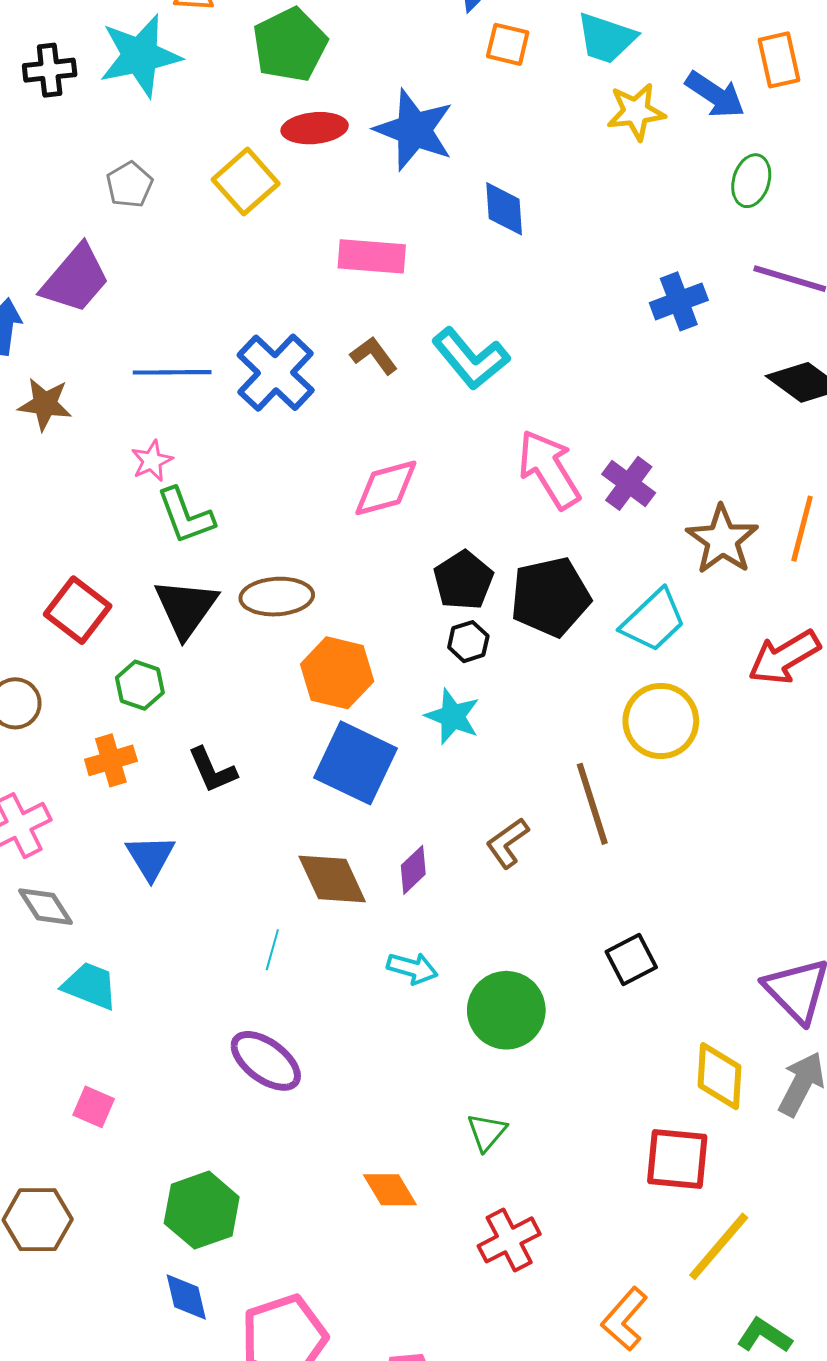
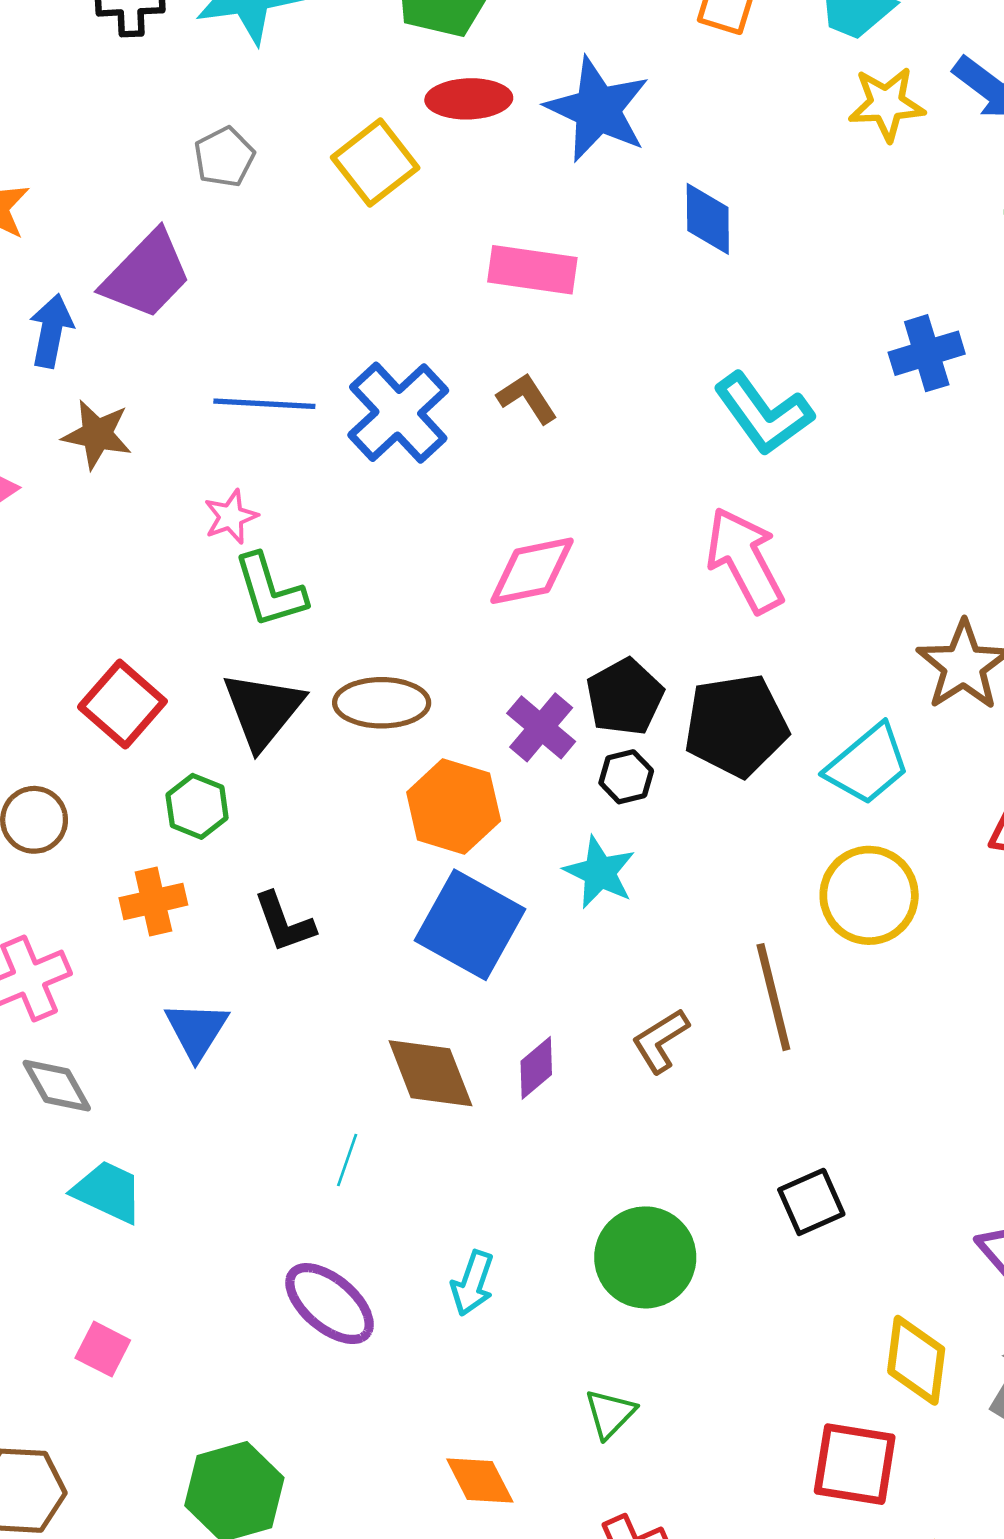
cyan L-shape: (471, 359) -> (764, 414), moved
purple cross: (629, 483) -> (541, 727), moved
cyan arrow: (412, 968) -> (472, 1283), moved, turned 90

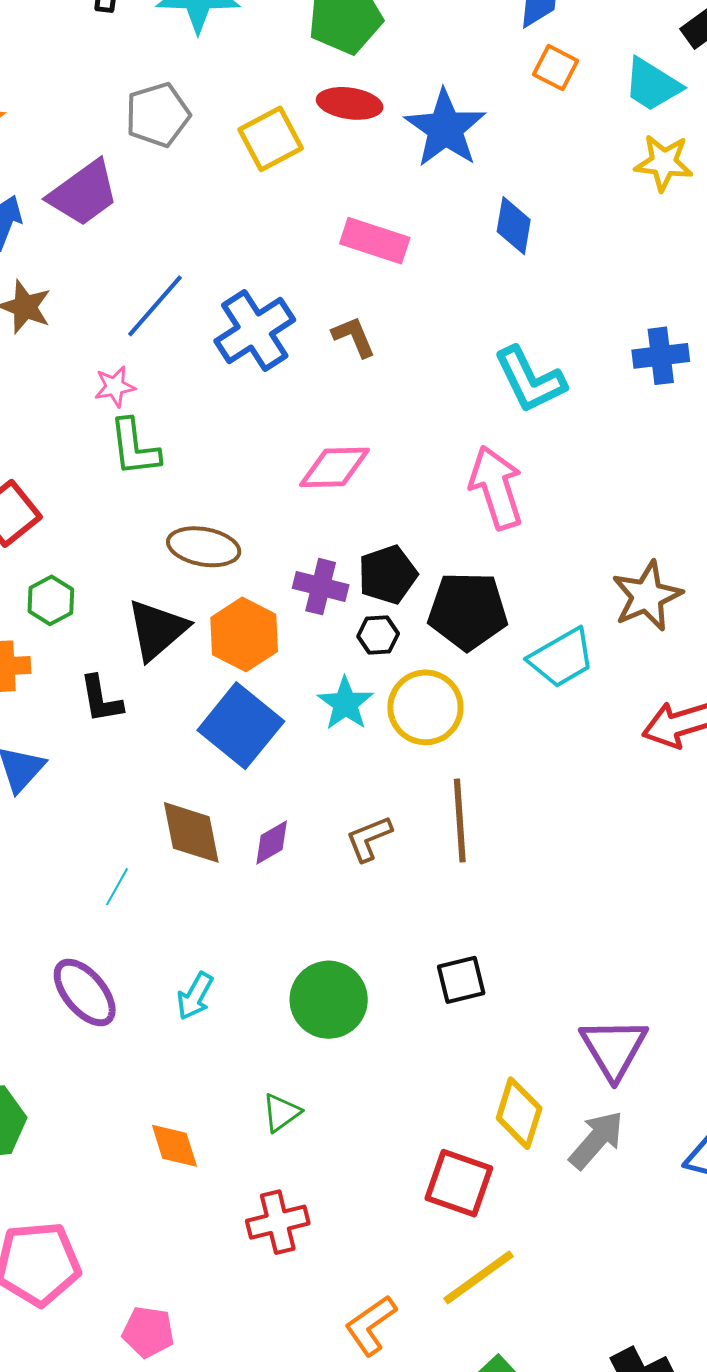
gray pentagon: (224, 157) -> (158, 115), size x1.4
blue line: (264, 404) -> (155, 306), turned -62
black triangle: (263, 710) -> (157, 630), moved
purple cross: (541, 727) -> (321, 587), turned -36
yellow circle: (869, 895) -> (425, 707), moved

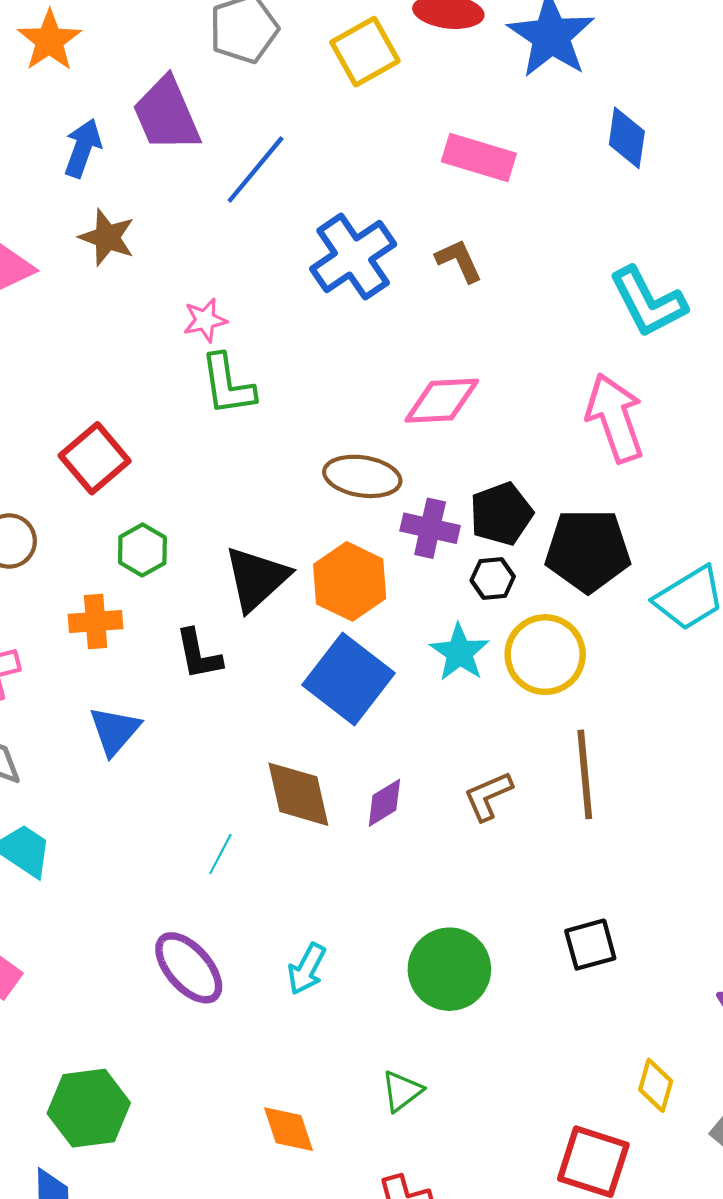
purple trapezoid: (83, 193) -> (167, 114), turned 104
blue line: (155, 306) -> (256, 170), moved
brown ellipse: (204, 547) -> (362, 476), moved
yellow diamond: (519, 1113) -> (656, 1085), size x0.7

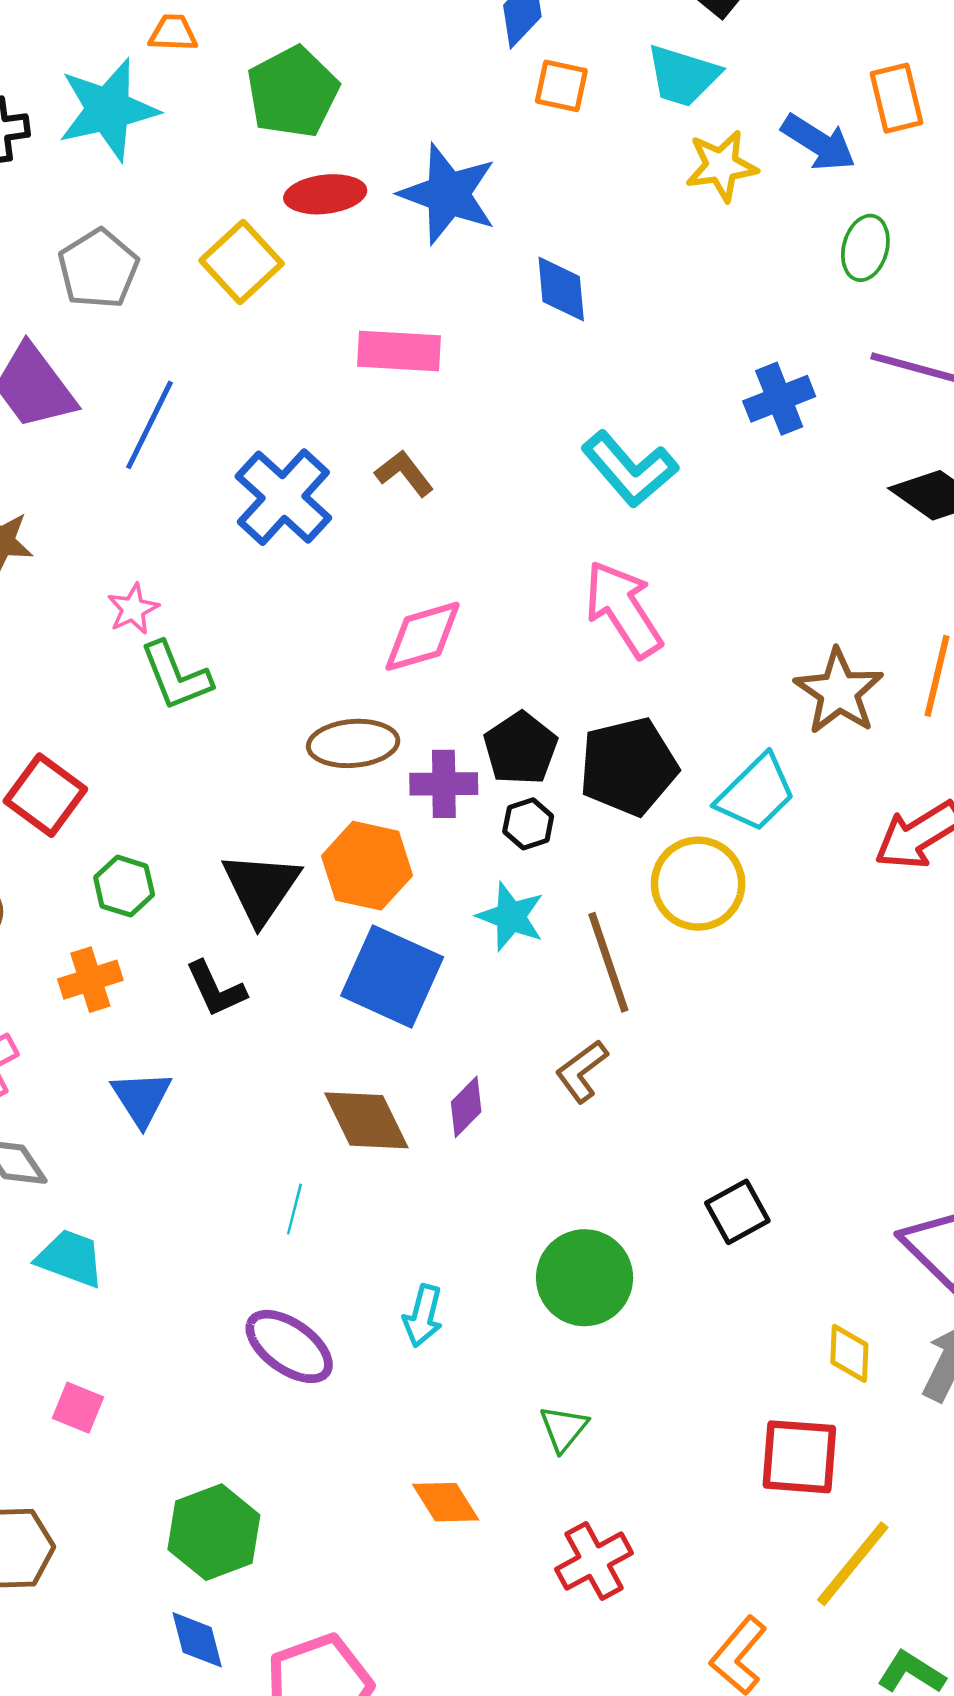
yellow circle: (545, 655) -> (698, 884), moved
brown line: (585, 774) -> (608, 962), moved

